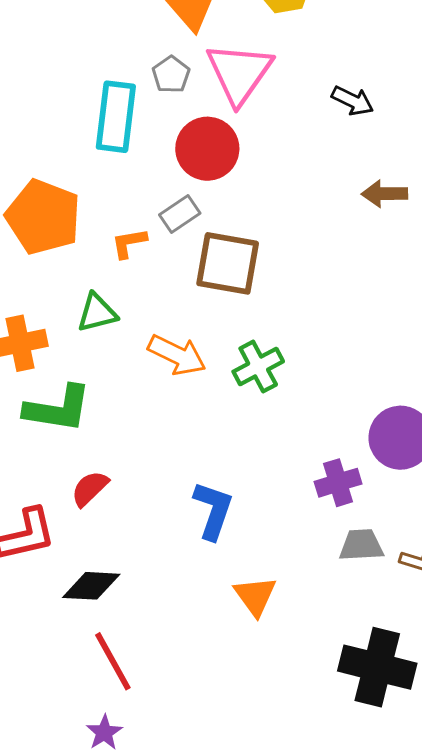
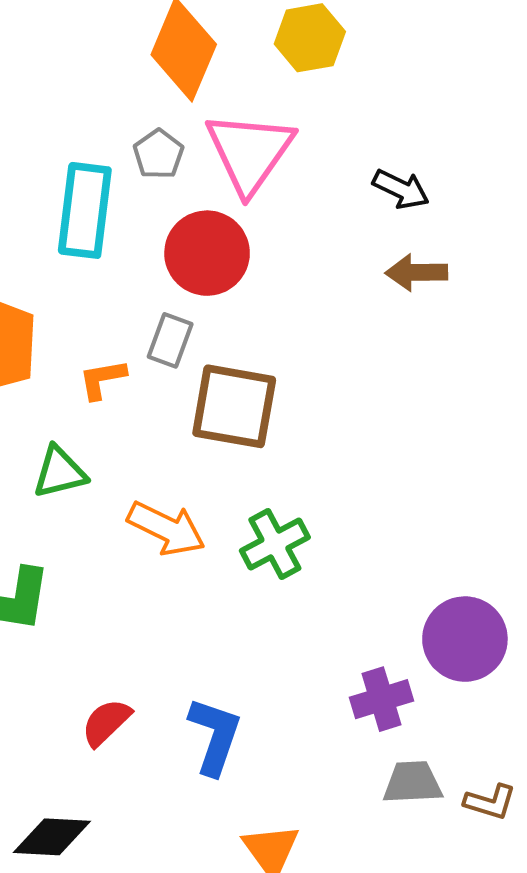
brown arrow: (385, 194) -> (416, 272), moved
gray rectangle: (180, 214) -> (170, 340), turned -36
red semicircle: (90, 488) -> (106, 722), moved

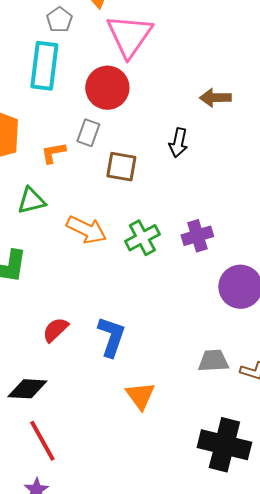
gray pentagon: (159, 154) -> (59, 20), moved
black arrow: (401, 189) -> (178, 143), moved, turned 76
brown square: (234, 406) -> (121, 167), size x0.7
purple cross: (382, 699) -> (197, 236), moved

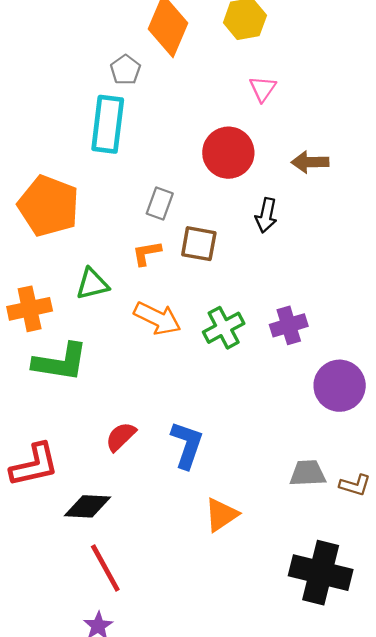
pink triangle: (129, 36) -> (263, 89), moved, size x0.5
red circle: (107, 88) -> (228, 153), moved
orange L-shape: (53, 153) -> (147, 253), moved
orange triangle: (140, 396) -> (221, 515), turned 32

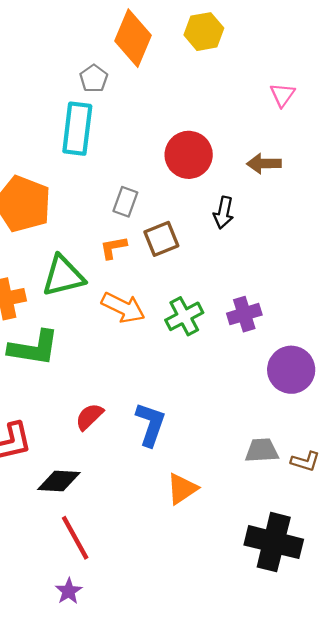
pink triangle: (263, 89) -> (282, 95), moved
brown square: (199, 244) -> (161, 239), turned -32
green triangle: (92, 284) -> (63, 276), size x1.4

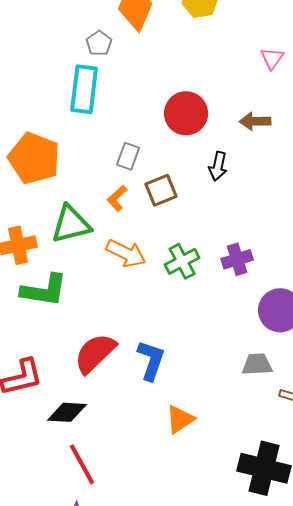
orange L-shape: (113, 248) -> (117, 198), turned -32
red semicircle: (89, 417) -> (95, 353), size x1.6
gray trapezoid: (262, 450) -> (257, 364), moved

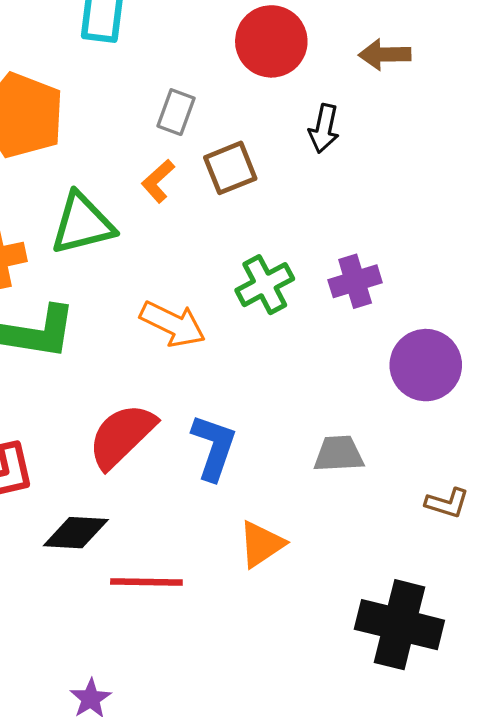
orange arrow: (126, 253) -> (173, 324), moved
gray trapezoid: (257, 364) -> (339, 454), moved
red line: (82, 464) -> (146, 582), moved, turned -60

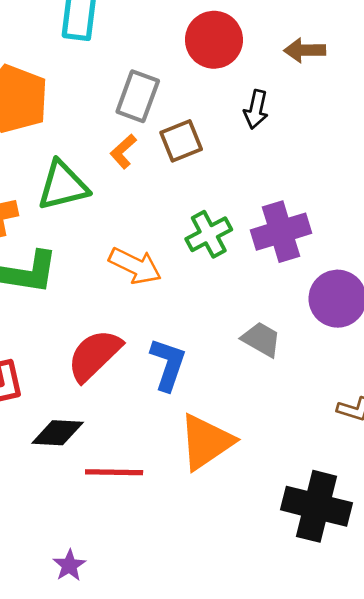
gray rectangle: (176, 112) -> (138, 96), size x1.4
purple cross: (355, 281) -> (281, 232), size x1.4
gray trapezoid: (339, 454) -> (261, 339), moved, turned 33
orange triangle: (261, 544) -> (206, 442), size x1.5

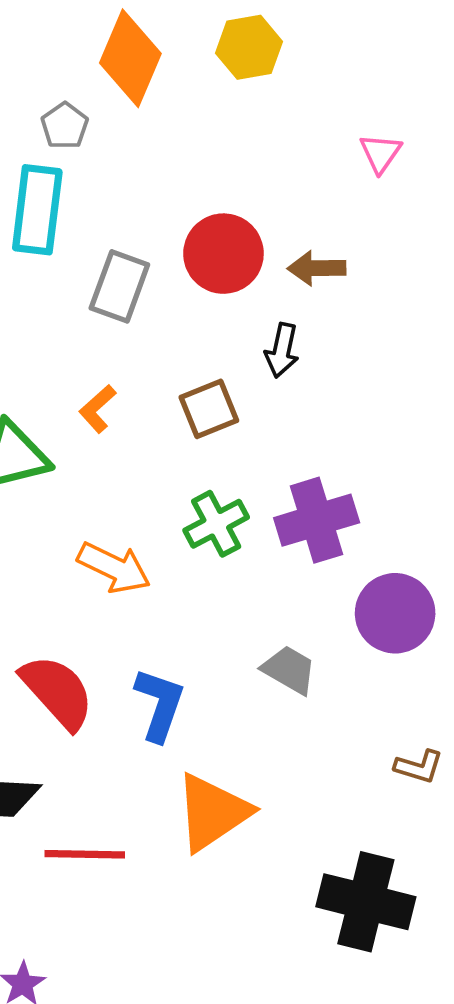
brown arrow: (305, 50) -> (317, 268), moved
gray rectangle: (138, 96) -> (119, 286), moved
brown square: (181, 141) -> (209, 409), moved
red semicircle: (94, 355) -> (57, 692), turned 92

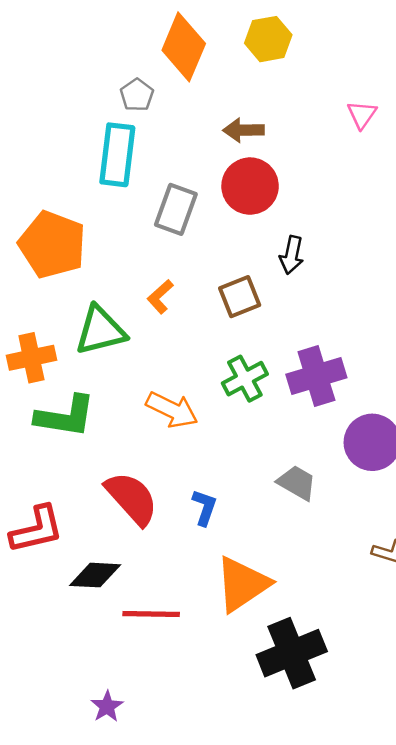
brown arrow: (317, 268) -> (244, 130), moved
blue L-shape: (160, 705) -> (204, 507), size x0.7
black cross: (366, 902) -> (292, 653), moved, turned -36

